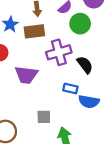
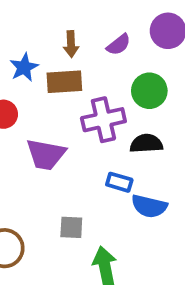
green circle: (80, 24) -> (149, 91), moved
black semicircle: (85, 65) -> (146, 144), turned -60

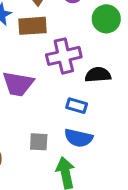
green circle: (149, 91) -> (106, 19), moved
blue semicircle: (149, 206) -> (79, 138), moved

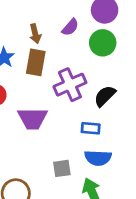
brown rectangle: (32, 26) -> (36, 62), turned -65
black semicircle: (98, 75) -> (105, 96), turned -30

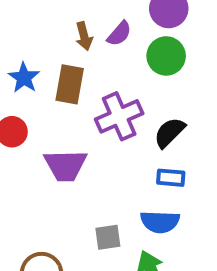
brown arrow: (35, 34) -> (84, 36), moved
blue rectangle: (91, 128) -> (171, 178), moved

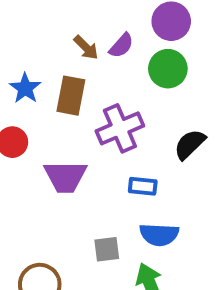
brown arrow: (84, 36) -> (86, 47), turned -32
black semicircle: (170, 133) -> (190, 144), moved
blue rectangle: (171, 178) -> (143, 186), moved

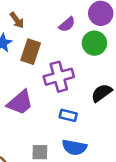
brown arrow: (86, 47) -> (17, 20), moved
purple trapezoid: (65, 177) -> (20, 102), turned -48

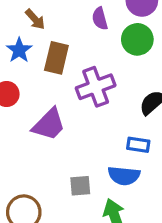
purple semicircle: (67, 24) -> (100, 19), turned 120
blue rectangle: (68, 115) -> (138, 145), moved

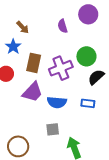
green circle: (137, 39) -> (86, 56), moved
brown rectangle: (56, 58) -> (34, 63), moved
blue semicircle: (124, 176) -> (57, 102), moved

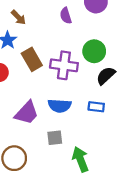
brown rectangle: (34, 63) -> (32, 59), turned -42
purple cross: (61, 68) -> (64, 65), turned 30
purple trapezoid: (33, 92) -> (27, 113), moved

